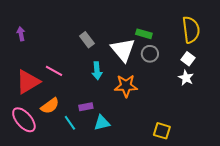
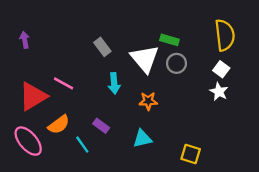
orange star: (126, 86) -> (148, 101), size x0.7
purple rectangle: (86, 107) -> (101, 126), turned 48
cyan triangle: (102, 123) -> (142, 139), moved

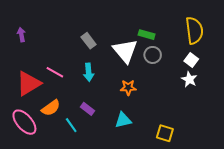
cyan arrow: (114, 83) -> (89, 72), moved

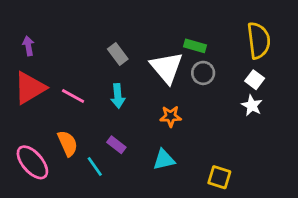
red triangle: (28, 83) -> (30, 88), moved
orange semicircle: (51, 108) -> (68, 143), turned -78

